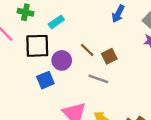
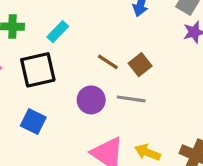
purple circle: (62, 60) -> (91, 100), moved
blue square: (45, 80) -> (33, 121), moved, turned -30

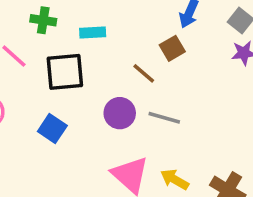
cyan rectangle: (58, 32) -> (93, 32), turned 35
brown square: (140, 65) -> (172, 48), moved

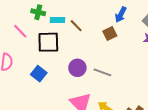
cyan rectangle: (93, 32) -> (58, 20), moved
brown line: (144, 73) -> (76, 26), moved

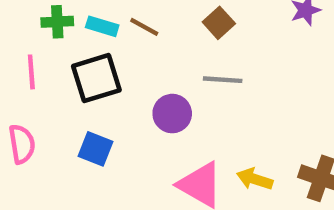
cyan rectangle: (58, 20) -> (102, 26), turned 32
pink line: (20, 31) -> (31, 72), turned 56
gray line: (102, 72) -> (223, 80), moved

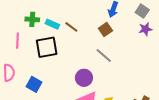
gray line: (223, 80) -> (104, 56), turned 30
purple circle: (172, 114) -> (84, 78), moved
blue square: (95, 149) -> (34, 84), moved

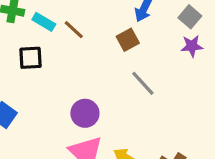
black square: (47, 47) -> (31, 58), size x0.7
gray line: (104, 56) -> (143, 83), moved

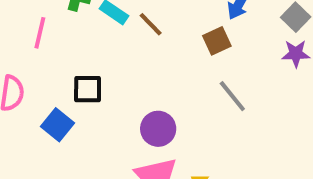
black square: (31, 58) -> (88, 89), moved

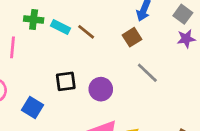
black square: (88, 89) -> (66, 81), moved
purple circle: (158, 129) -> (101, 89), moved

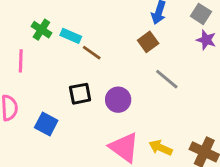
green cross: (34, 20) -> (41, 30), turned 30
brown line: (86, 32) -> (92, 53), moved
purple star: (186, 39) -> (206, 40), turned 30

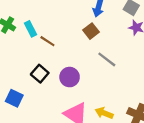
cyan rectangle: (71, 36) -> (31, 29), turned 42
black square: (80, 94) -> (40, 74), turned -36

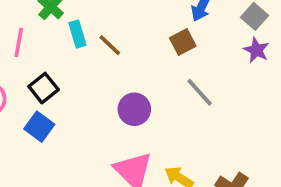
cyan rectangle: (31, 29) -> (77, 34), moved
black square: (40, 74) -> (44, 88), moved

